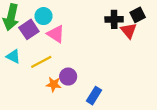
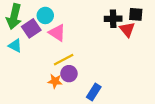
black square: (138, 15) -> (136, 14), turned 32
cyan triangle: (13, 56) -> (15, 46), moved
yellow line: (41, 62) -> (64, 60), moved

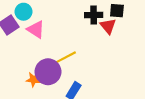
yellow line: (64, 60) -> (66, 57), moved
purple circle: (69, 74) -> (48, 72), size x1.5

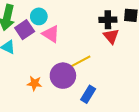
red triangle: (108, 26) -> (111, 36), moved
orange star: (34, 80) -> (34, 83), moved

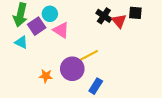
black cross: (108, 20) -> (104, 16), moved, turned 35
red triangle: (111, 36) -> (119, 21), moved

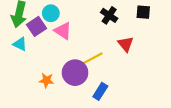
red triangle: (119, 21) -> (126, 44), moved

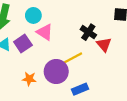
black cross: (109, 15) -> (88, 32), moved
purple square: (37, 26) -> (23, 43), moved
blue rectangle: (100, 91) -> (80, 89), turned 35

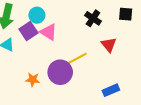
black cross: (88, 32) -> (93, 18), moved
purple square: (23, 43) -> (28, 31), moved
blue rectangle: (80, 89) -> (111, 90), moved

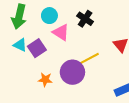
black cross: (93, 18) -> (85, 19), moved
purple square: (28, 31) -> (37, 48), moved

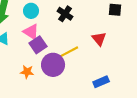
pink triangle: (61, 32) -> (31, 32), moved
purple square: (37, 48) -> (38, 45), moved

